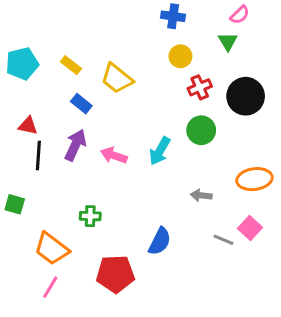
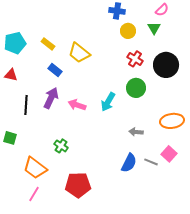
yellow circle: (180, 56) -> (128, 31), moved
red cross: (200, 87) -> (135, 59), turned -35
red triangle: (28, 126) -> (11, 75), moved
green cross: (90, 216) -> (61, 146), turned 32
blue semicircle: (160, 241) -> (129, 163), moved

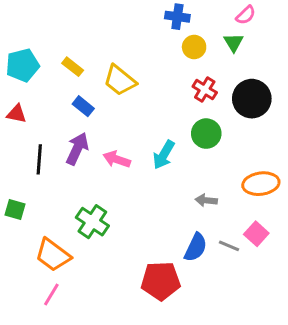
green cross: (61, 146) -> (92, 222), size x1.5
red pentagon: (78, 185) -> (161, 281), moved

